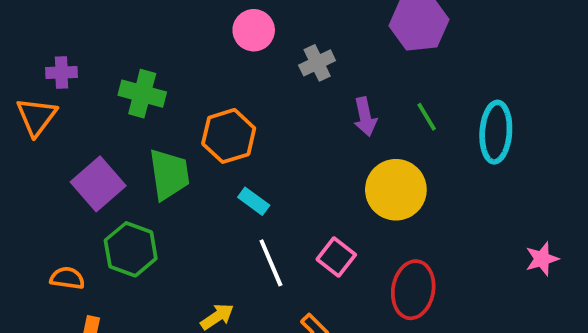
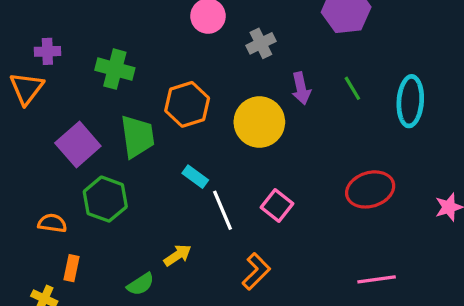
yellow circle: (396, 190) -> (259, 122), moved
cyan rectangle: (254, 201) -> (195, 177), moved
red ellipse: (413, 290) -> (370, 189), moved, turned 63

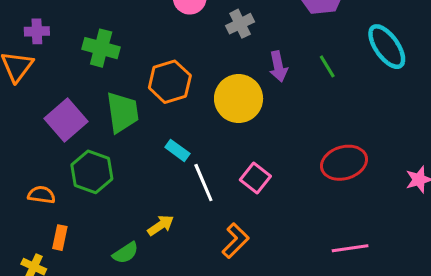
cyan ellipse: (410, 101) -> (387, 47), moved, turned -39

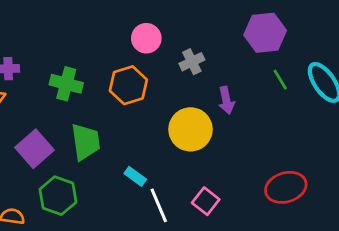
green line: (327, 66) -> (280, 80), moved
orange hexagon: (170, 82) -> (128, 85), moved

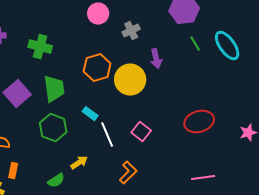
orange hexagon: (128, 85) -> (97, 68), moved
green hexagon: (58, 196) -> (53, 128), moved

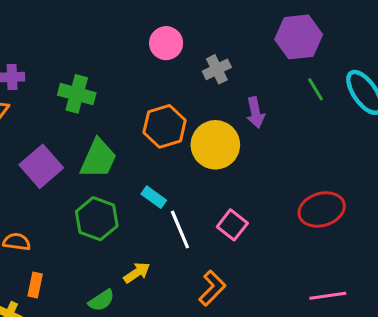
green trapezoid: (54, 89) -> (98, 159), turned 32

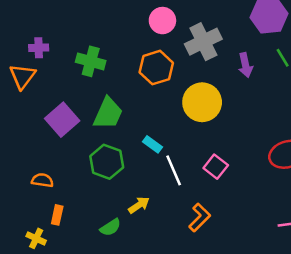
gray cross: (217, 69) -> (203, 42), size x1.6
purple arrow: (255, 112) -> (245, 65), moved
orange hexagon: (165, 126) -> (156, 68), moved

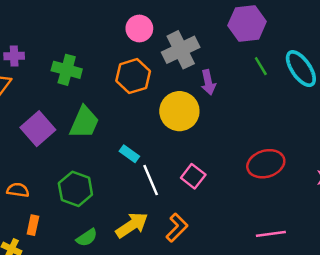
purple arrow: (245, 65) -> (208, 82), moved
green hexagon: (107, 162) -> (75, 189), moved
yellow arrow: (139, 205) -> (132, 225), moved, size x1.5

